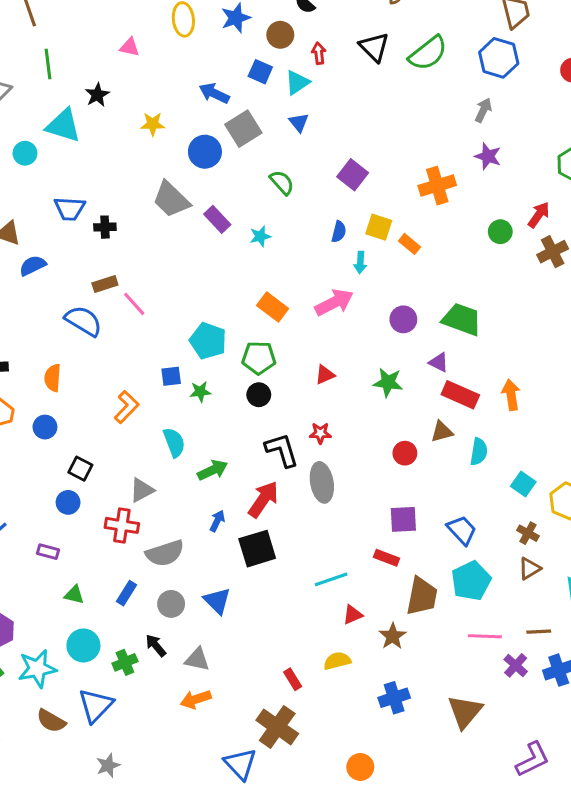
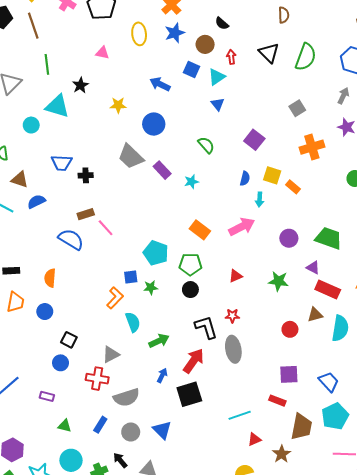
green semicircle: (428, 53) -> (306, 57), turned -32
gray square: (243, 129) -> (297, 108), moved, size x0.7
orange L-shape: (126, 407) -> (115, 298), moved
cyan semicircle: (479, 452) -> (340, 328), size x1.4

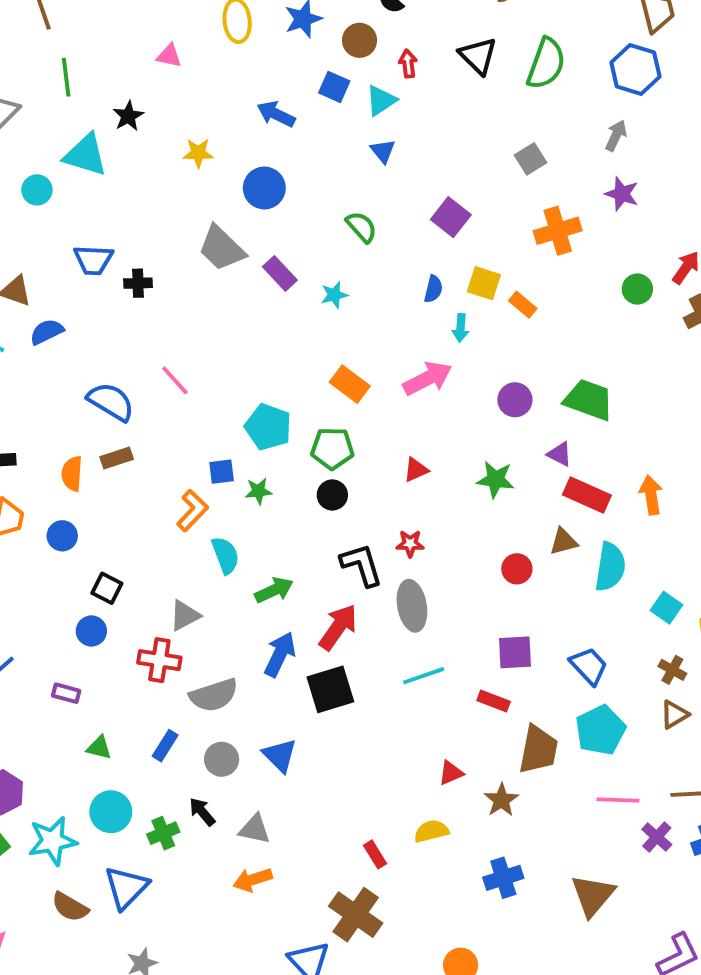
brown rectangle: (86, 214) -> (117, 458), moved
blue arrow: (162, 375) -> (280, 654), size x1.6
cyan line: (240, 415) -> (424, 676), moved

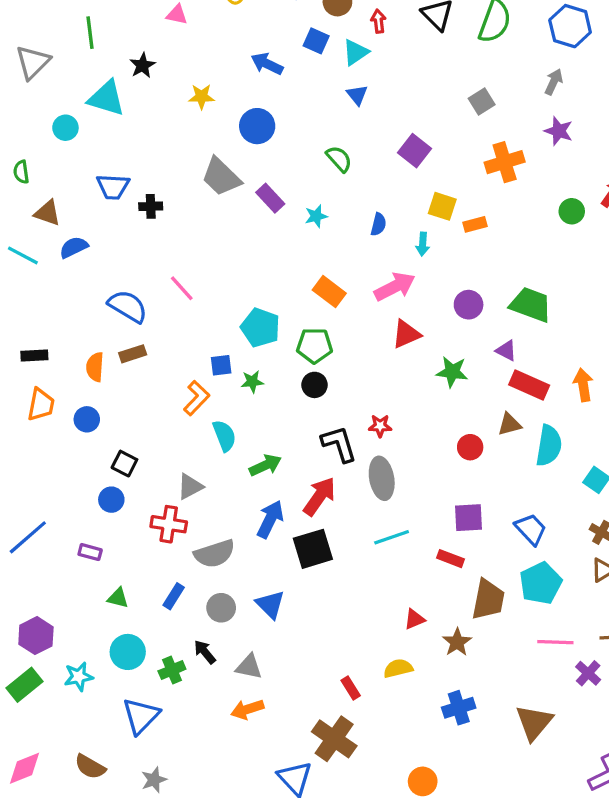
blue semicircle: (433, 289) -> (378, 224), moved
orange rectangle: (523, 305) -> (475, 224), turned -55
red triangle: (416, 470) -> (406, 334), moved, size x1.4
cyan star: (53, 841) -> (79, 677), size x0.7
brown semicircle: (70, 907) -> (90, 767), moved

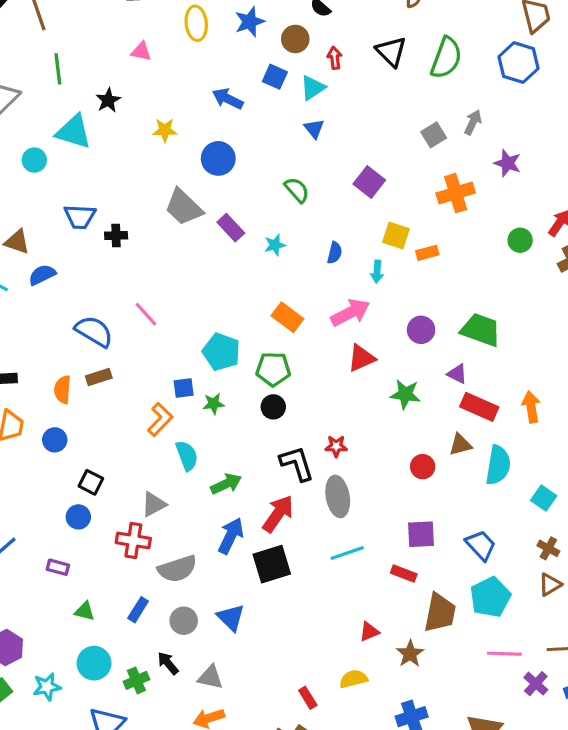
gray arrow: (554, 82) -> (473, 122), moved

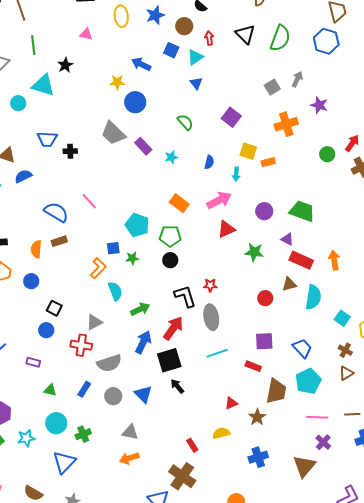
yellow star: (165, 130) -> (117, 82), moved
black arrow: (168, 663) -> (177, 386), moved
purple cross: (536, 684) -> (323, 442), moved

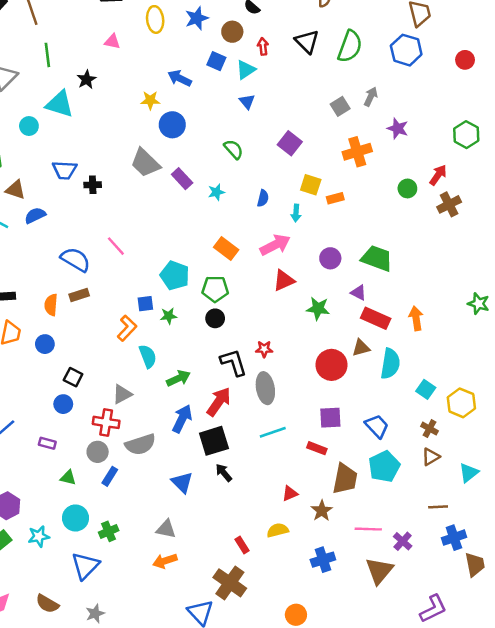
red circle: (265, 298) -> (332, 365), size x1.6
gray circle: (113, 396) -> (98, 452), moved
pink line: (317, 417) -> (368, 529), moved

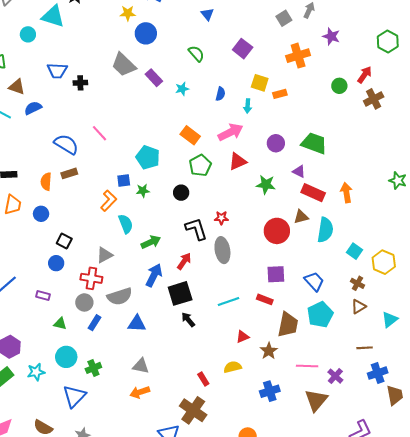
green pentagon: (215, 289) -> (200, 165), moved, turned -30
red arrow: (219, 402) -> (184, 261), size x0.7
cyan line: (273, 432) -> (228, 301), moved
blue triangle: (182, 482) -> (137, 324), moved, turned -42

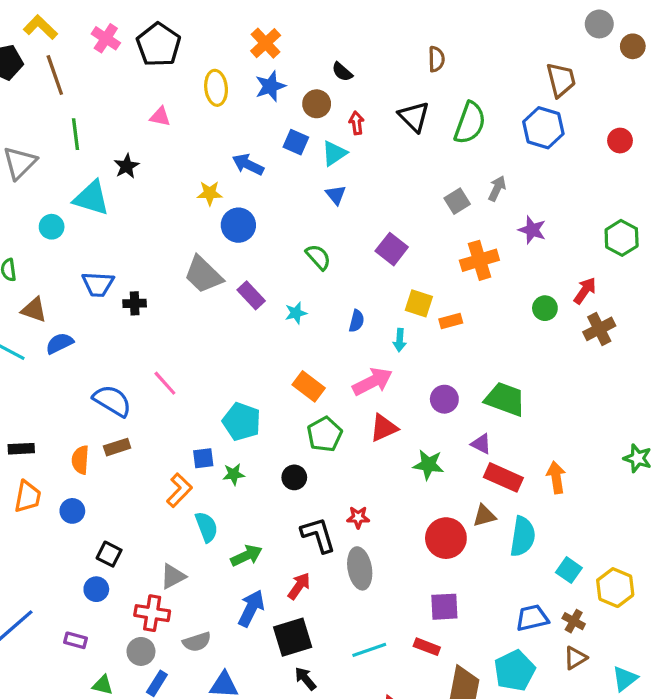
blue trapezoid: (314, 281) -> (532, 618), moved, turned -60
gray semicircle: (120, 296) -> (197, 642), size x0.7

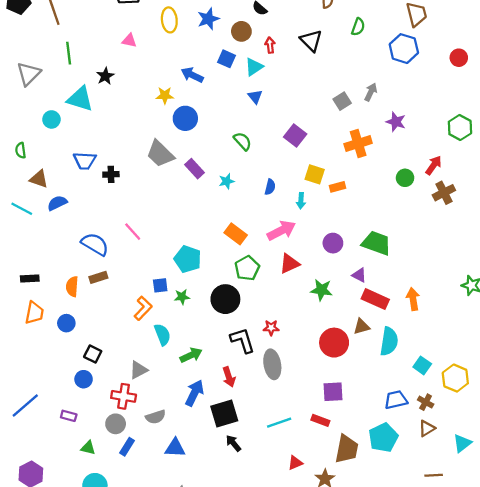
green semicircle: (470, 123) -> (358, 27), moved, size x0.6
black circle: (294, 477) -> (225, 299), size x1.6
red arrow: (299, 586) -> (229, 377), turned 126

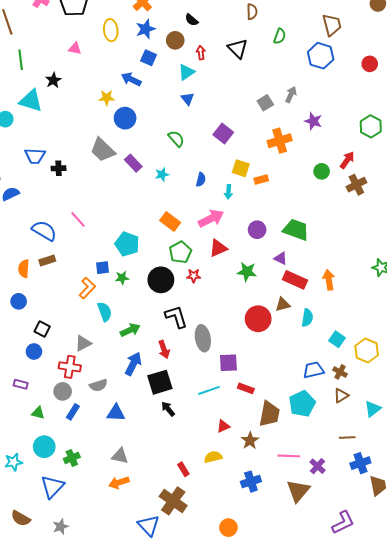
blue square: (227, 59) -> (149, 58), moved
red star: (271, 328) -> (194, 276), moved
cyan semicircle: (389, 341) -> (307, 318), size x0.7
purple square: (333, 392) -> (228, 363), moved

